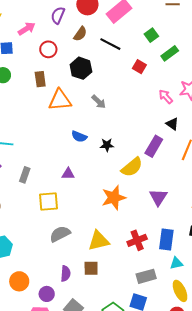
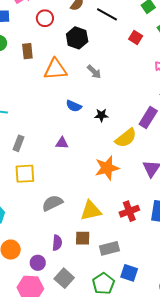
brown rectangle: (40, 79) -> (27, 51), moved
yellow square: (48, 201) -> (25, 174), moved
gray rectangle: (146, 276) -> (109, 248), moved

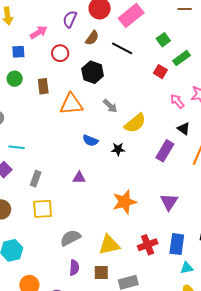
red square: (136, 38) -> (160, 72), moved
yellow semicircle: (126, 138) -> (135, 123), moved
purple semicircle: (57, 243) -> (74, 268), moved

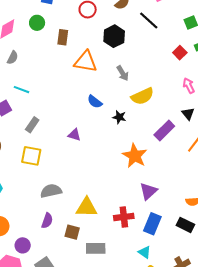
orange star: (124, 202) -> (135, 156), moved, turned 30
purple triangle: (169, 202) -> (148, 191), moved
cyan triangle: (187, 268) -> (145, 252), moved, turned 32

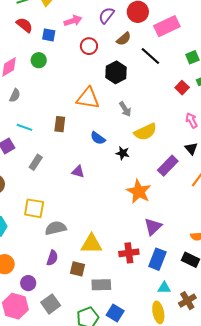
brown rectangle: (63, 37) -> (60, 124), moved
yellow square: (31, 156) -> (34, 208), moved
cyan triangle: (145, 252) -> (164, 288), moved, turned -32

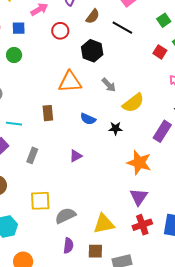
purple triangle: (78, 172) -> (76, 156), turned -32
purple triangle: (153, 227) -> (139, 197), moved

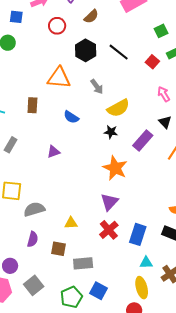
black line: (122, 28) -> (119, 52), moved
black star: (115, 128) -> (111, 132), moved
yellow triangle: (104, 224) -> (71, 223), size x0.6
red cross: (142, 225) -> (109, 230), turned -30

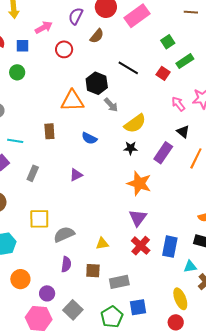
black hexagon: (86, 50) -> (97, 83), moved
cyan triangle: (146, 263) -> (190, 267), moved
blue square: (99, 291) -> (138, 307), turned -30

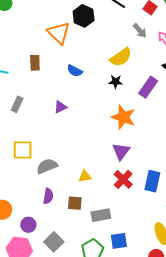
orange triangle: (72, 101) -> (59, 33), turned 45
gray arrow: (111, 105) -> (140, 31), moved

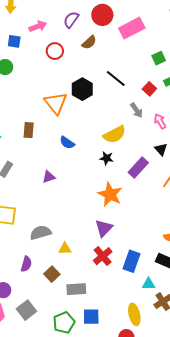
gray semicircle: (47, 166) -> (41, 233), moved
brown square: (75, 203) -> (52, 274), turned 35

